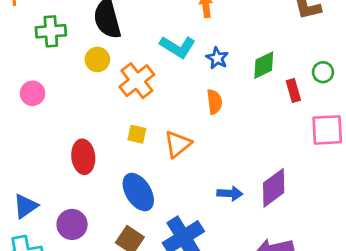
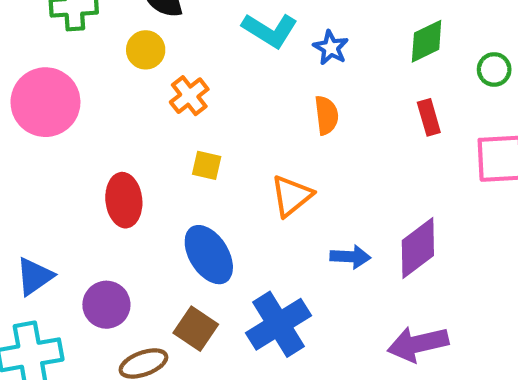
green diamond: (264, 65) -> (427, 41), moved
orange cross: (137, 81) -> (189, 96), moved, size x0.7
red rectangle: (293, 91) -> (429, 117), moved
pink circle: (33, 93) -> (45, 102), size x1.8
orange triangle: (178, 144) -> (292, 196), moved

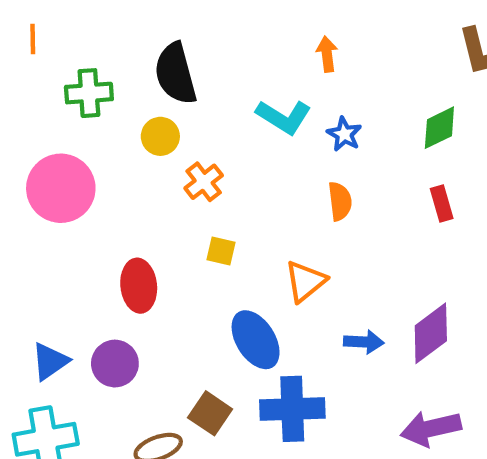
blue ellipse: (209, 255) -> (256, 340), moved
purple circle: (106, 305) -> (115, 364), moved
blue cross: (278, 324) -> (292, 409), turned 30

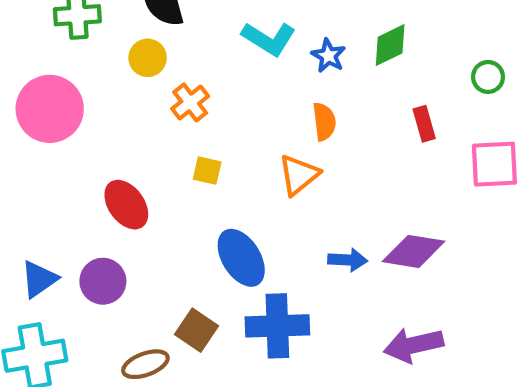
green diamond: (439, 128) -> (390, 45), moved
orange triangle: (305, 281) -> (299, 175), moved
red ellipse: (139, 286) -> (126, 205), turned -30
purple diamond: (431, 333) -> (414, 251), turned 46

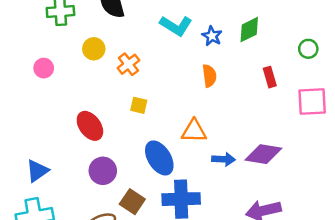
yellow circle: (148, 58) -> (94, 49), moved
pink circle: (50, 109) -> (44, 68), size x0.5
orange triangle: (299, 175) -> (194, 131), moved, turned 40
purple circle: (103, 281) -> (103, 171), moved

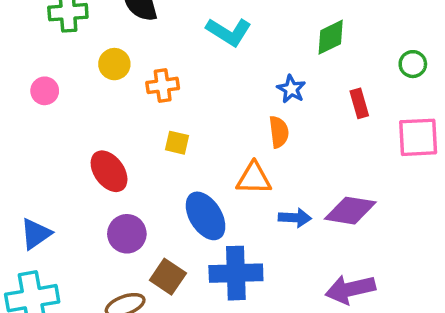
blue star: (212, 36) -> (291, 89), moved
orange cross: (128, 64) -> (163, 85), turned 30
orange semicircle: (209, 76) -> (279, 132), moved

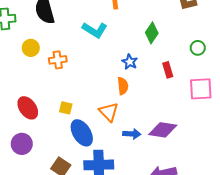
green diamond: (331, 37) -> (152, 33), turned -30
yellow square: (177, 143) -> (66, 108), moved
orange triangle: (254, 178) -> (109, 112), turned 45
purple circle: (127, 234) -> (22, 144), moved

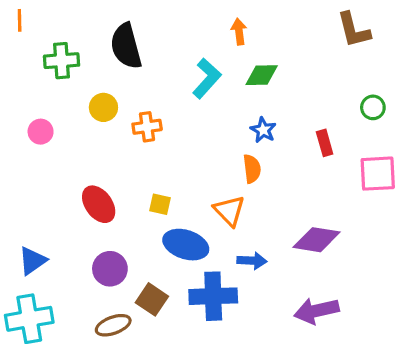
cyan L-shape: (95, 30) -> (207, 78), turned -80
green diamond: (152, 33) -> (262, 75), moved, turned 55
blue ellipse: (82, 133) -> (186, 245), turned -40
blue arrow: (132, 134) -> (252, 261), moved
purple circle: (22, 144) -> (110, 269), moved

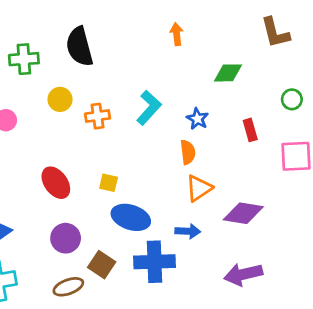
green diamond: (262, 75) -> (228, 73), moved
cyan L-shape: (207, 78) -> (149, 108), moved
orange triangle: (229, 211) -> (199, 188), moved, turned 40

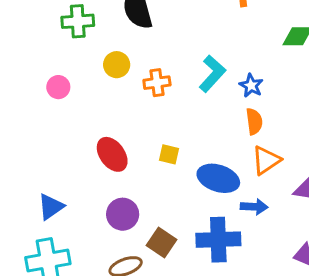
blue star: (197, 119) -> (251, 86), moved
blue ellipse: (131, 217) -> (218, 178), moved

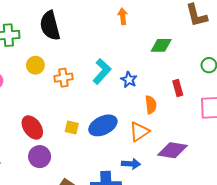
orange semicircle: (254, 121) -> (151, 105), moved
blue ellipse: (218, 178) -> (103, 125), moved, turned -44
purple circle: (123, 214) -> (40, 157), moved

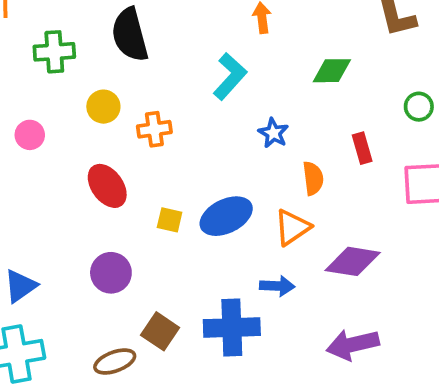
cyan L-shape: (102, 71) -> (230, 76), moved
red ellipse: (32, 128) -> (107, 186), moved

